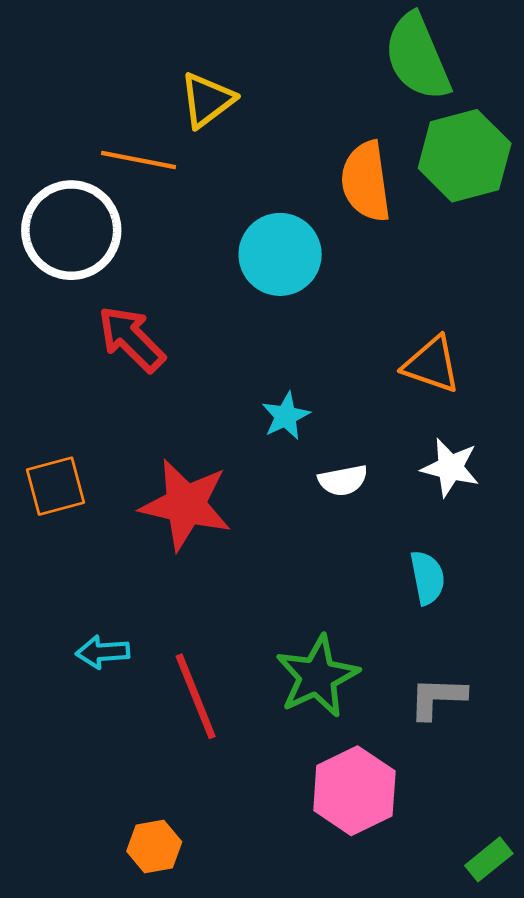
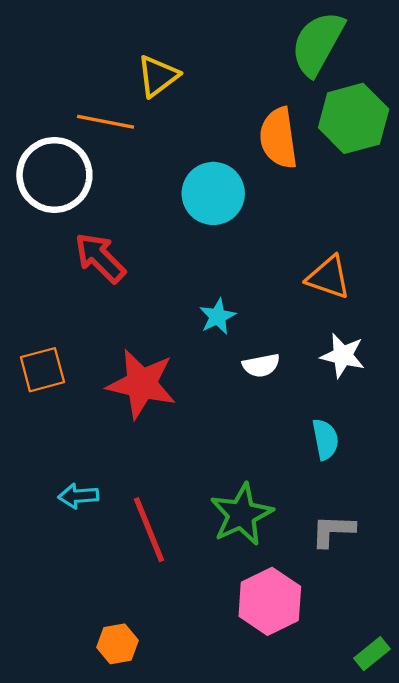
green semicircle: (417, 57) -> (318, 43), turned 52

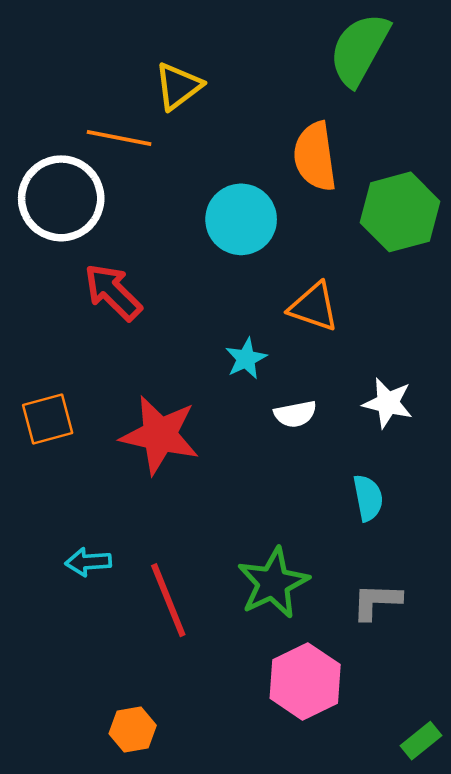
green hexagon: (354, 118) -> (400, 212), moved
orange triangle: (329, 277) -> (314, 307), moved

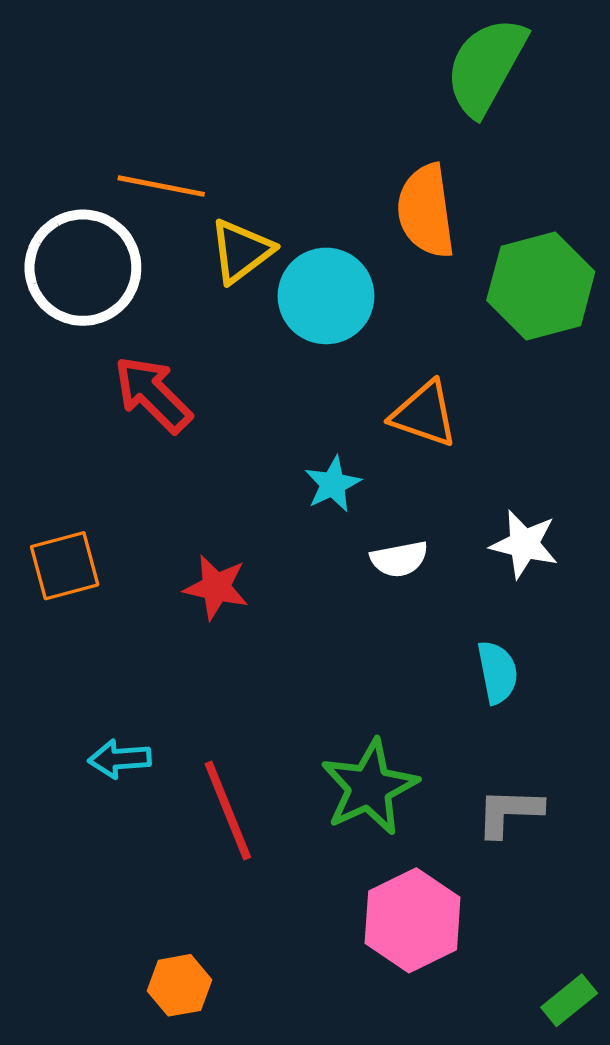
yellow triangle: (178, 86) -> (241, 251), moved
red star: (160, 435) -> (216, 587), size x0.6

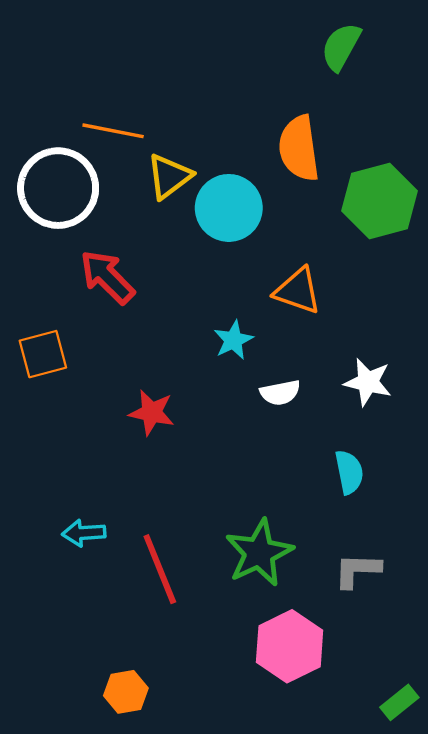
green semicircle: (486, 66) -> (341, 47), size x0.7
orange square: (65, 566) -> (43, 354), moved

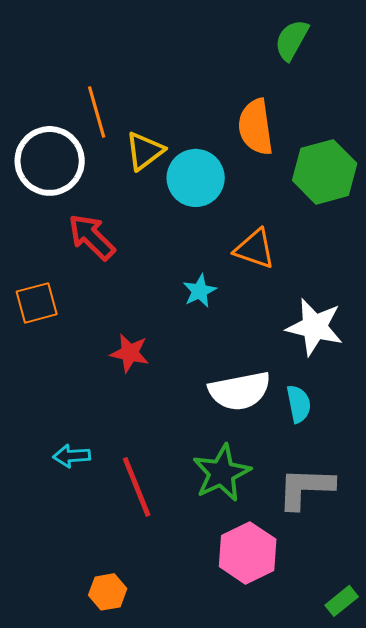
orange line: (113, 131) -> (97, 112), turned 63
white star: (368, 382) -> (315, 327), size x1.4
white semicircle: (280, 393) -> (240, 391), moved, size x1.8
gray L-shape: (357, 570) -> (306, 488), size x1.4

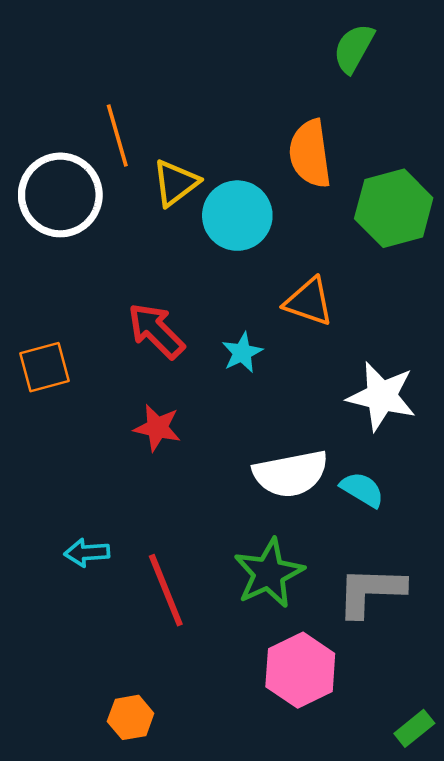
red arrow: (92, 237) -> (156, 331), moved
cyan semicircle: (299, 404) -> (362, 490), turned -48

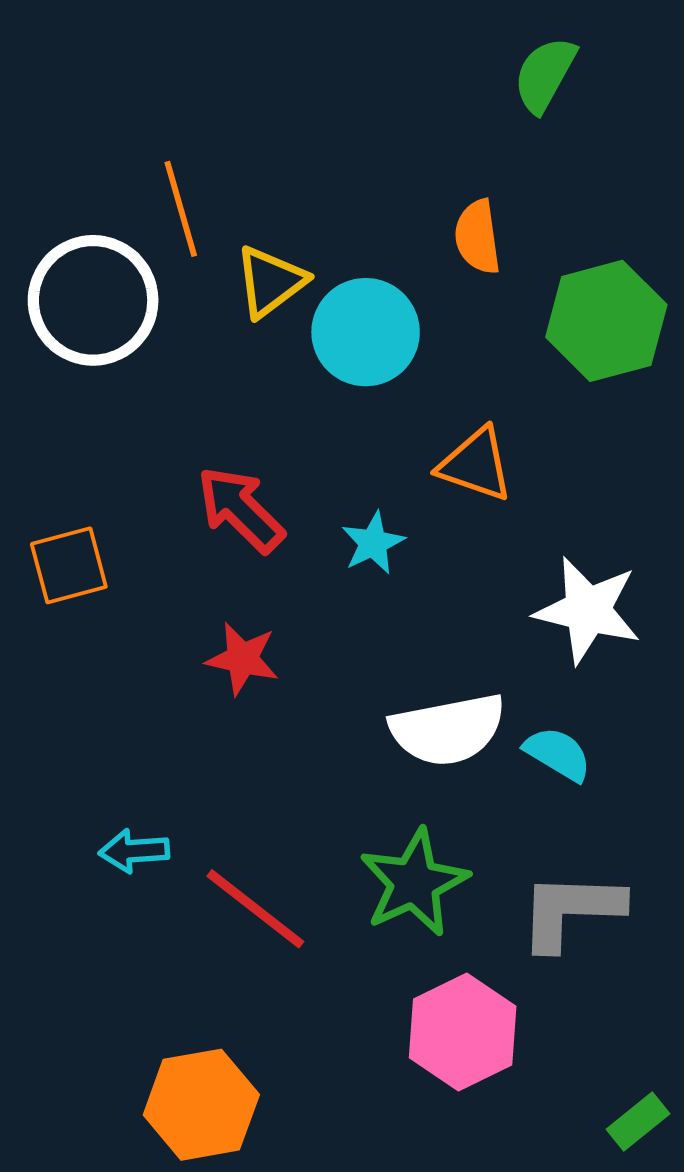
orange semicircle: (310, 154) -> (478, 237), size x0.7
red line: (166, 590) -> (255, 909), turned -30
orange hexagon: (131, 717) -> (201, 1105), size x1.6

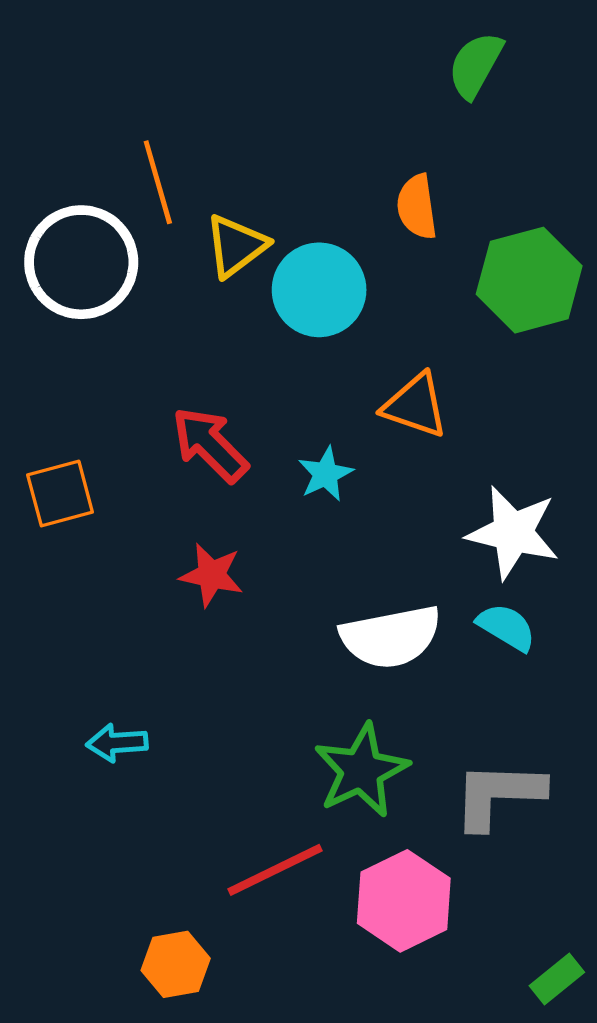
cyan semicircle: (558, 754) -> (506, 627), moved
red line: (255, 909) -> (275, 870), moved, turned -64
orange hexagon: (201, 1105) -> (176, 964), size x0.7

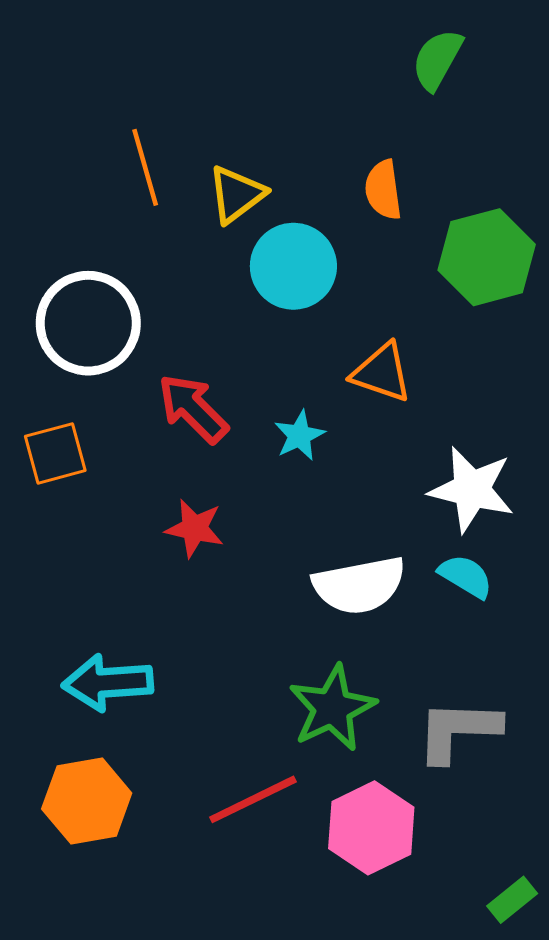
yellow triangle: (236, 246) -> (236, 194), moved
white circle: (81, 262) -> (88, 323), moved
cyan arrow: (117, 743) -> (108, 683), size x1.6
orange hexagon: (176, 964) -> (87, 801), moved, size x1.4

